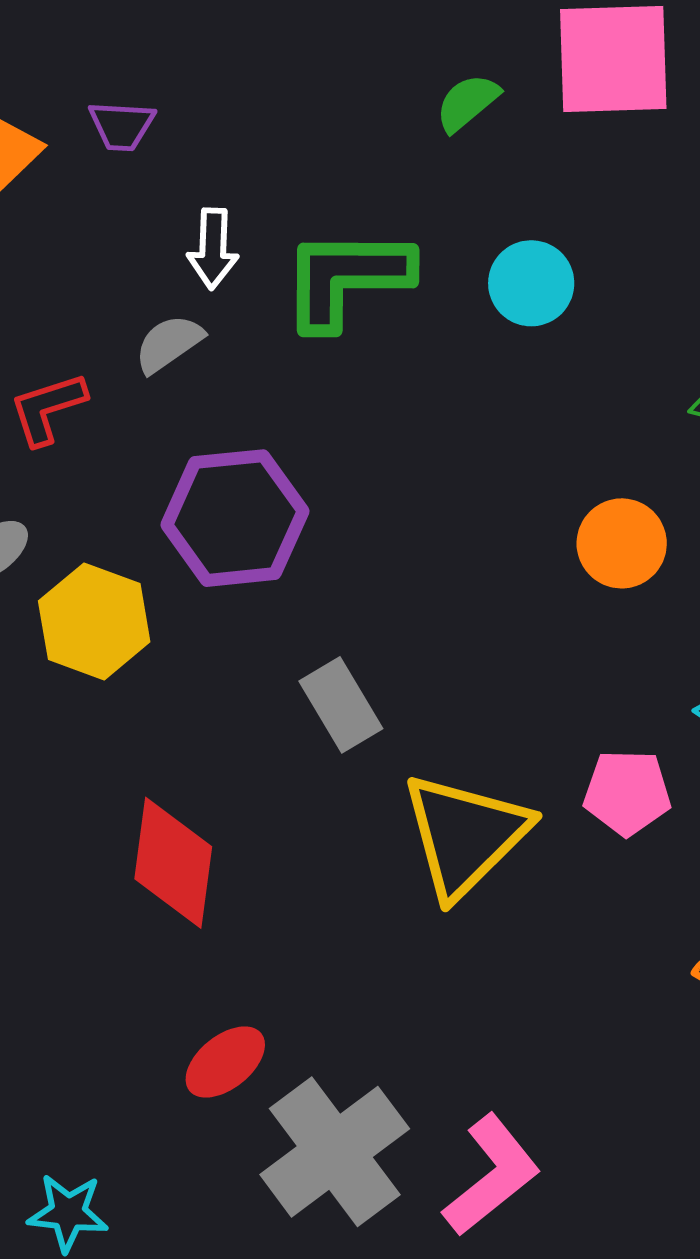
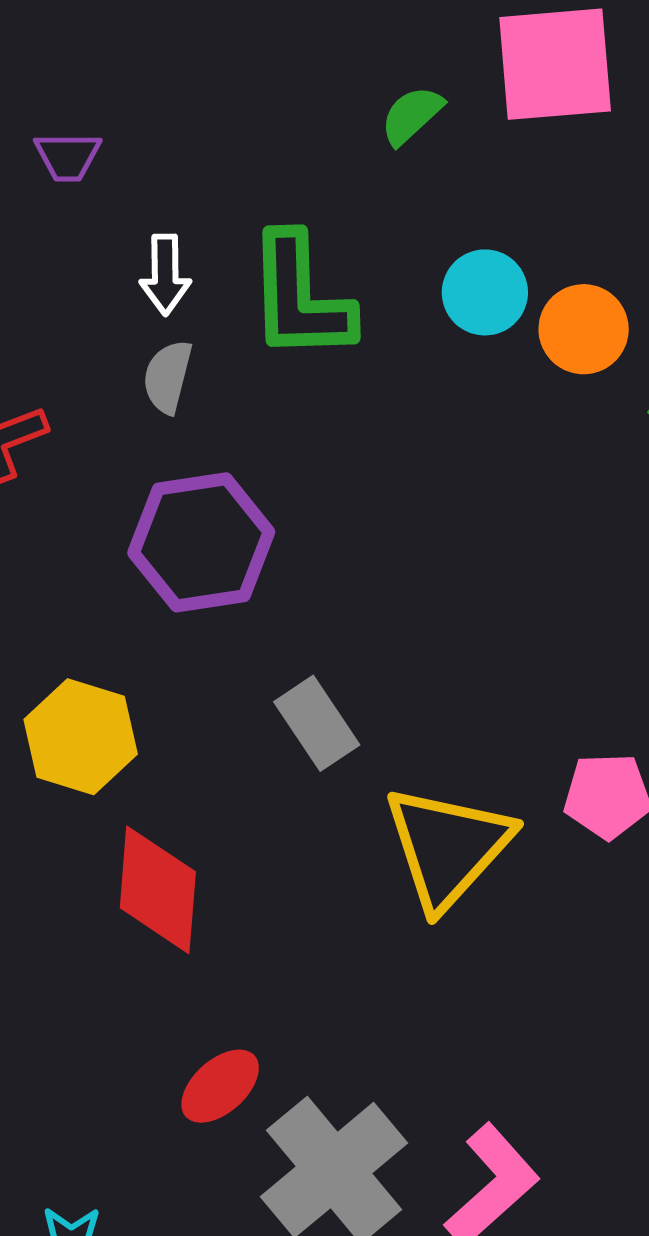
green L-shape: (346, 278) -> (300, 297), turned -89
gray semicircle: (169, 344) -> (168, 377), moved, turned -38
orange circle: (622, 543) -> (584, 329), moved
yellow hexagon: (94, 621) -> (81, 737), moved

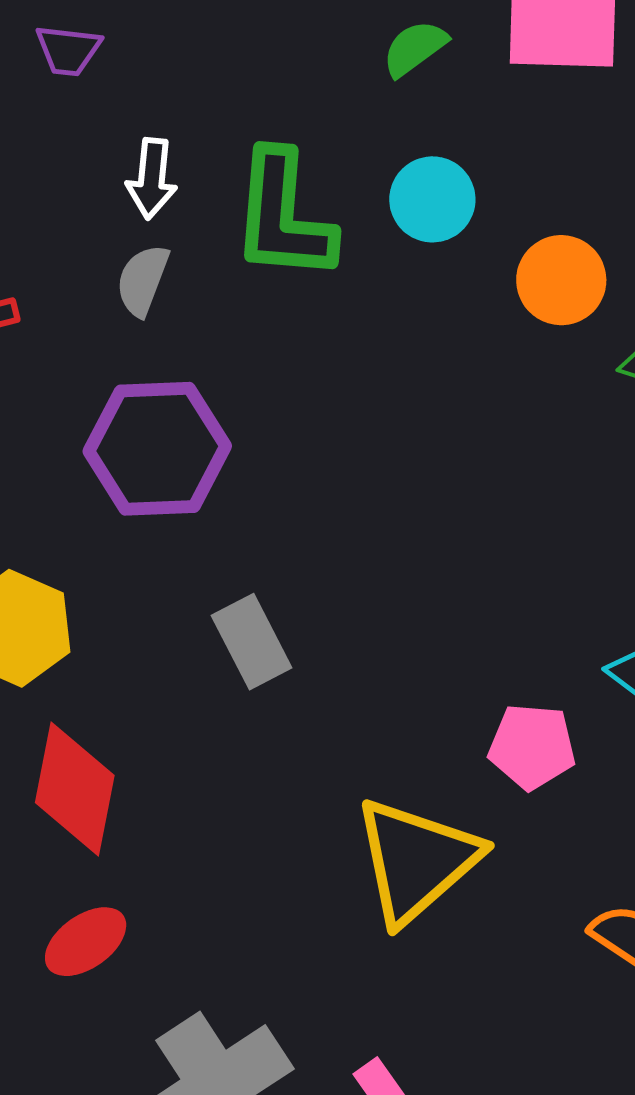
cyan circle: (485, 292) -> (432, 199), moved
yellow triangle: (448, 847) -> (416, 860), moved
red ellipse: (220, 1086) -> (86, 942), moved

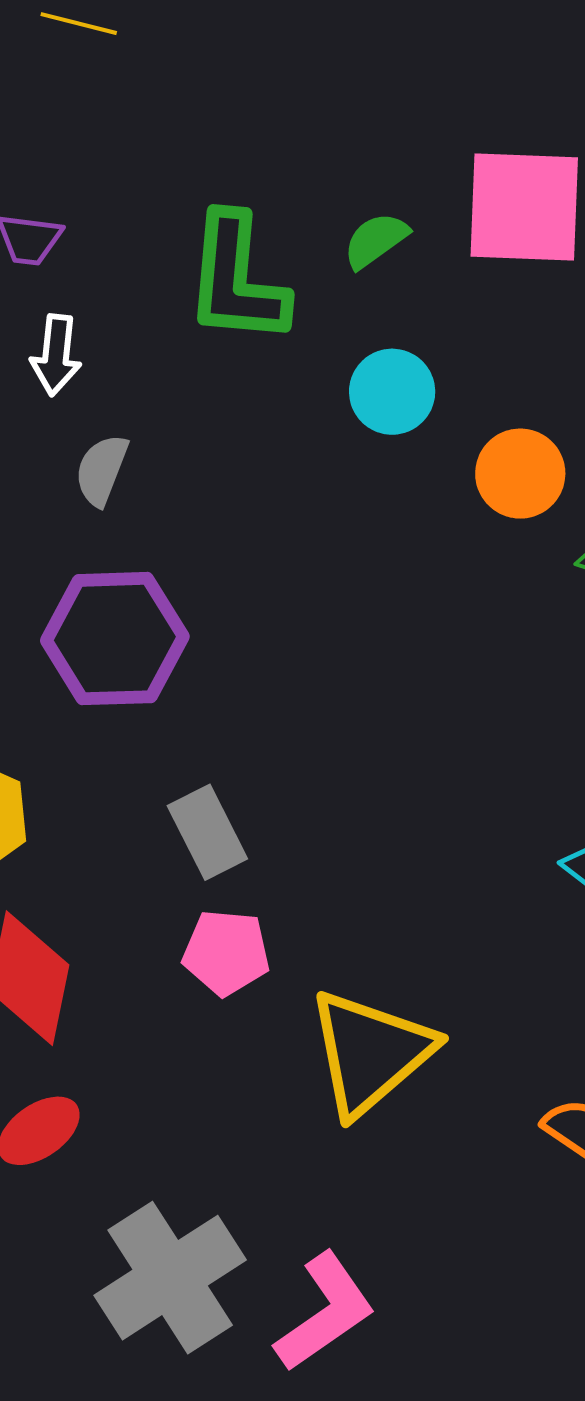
white arrow: (152, 179) -> (56, 355), moved
green L-shape: (283, 216) -> (236, 279), moved
pink pentagon: (532, 747) -> (226, 952), moved

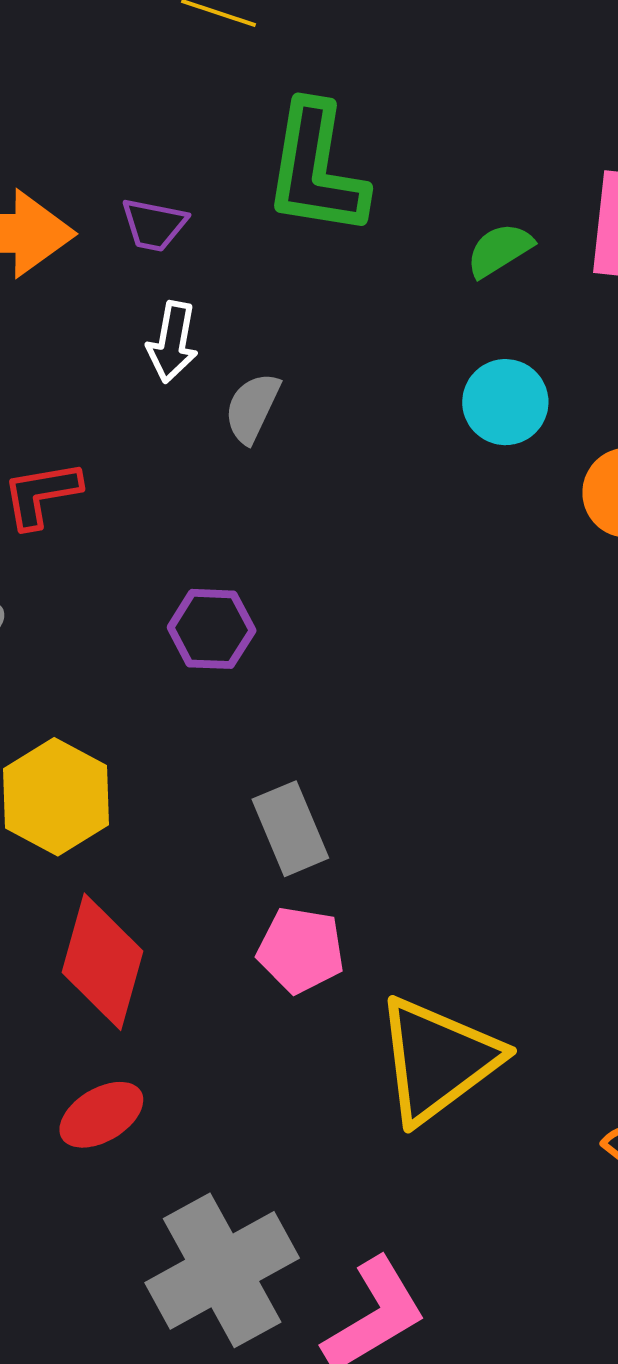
green L-shape: (236, 279) -> (316, 169), moved
gray semicircle: (102, 470) -> (252, 408), moved
purple hexagon: (115, 639) -> (212, 629), size x0.6

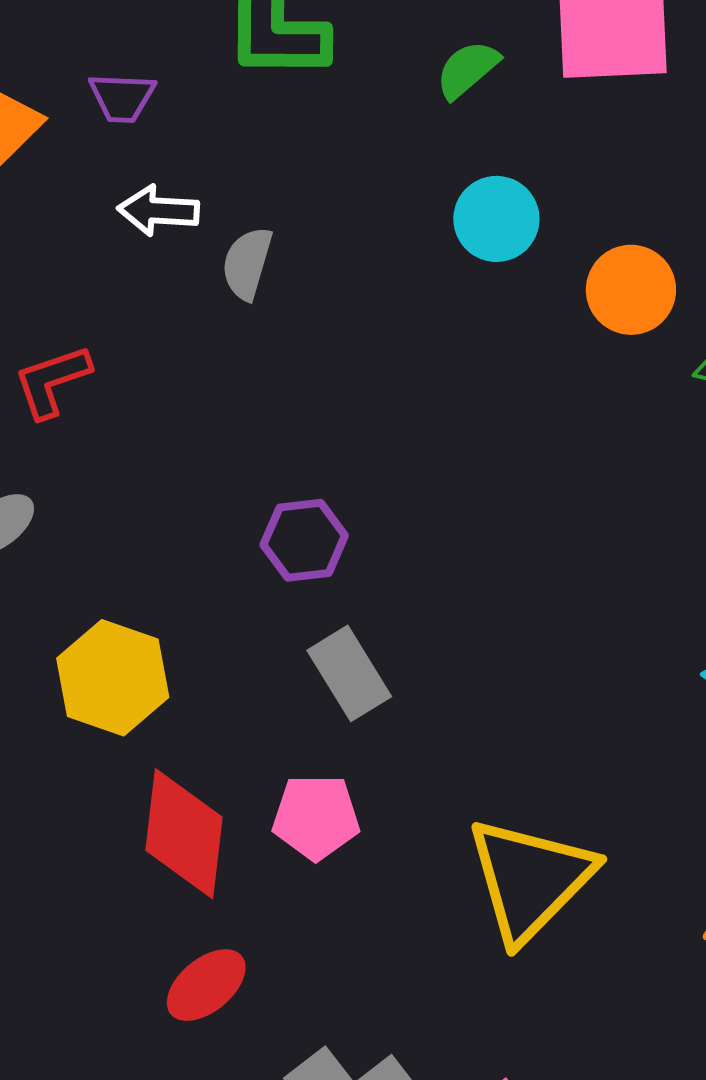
white arrow: (173, 342) -> (158, 211), turned 92
purple hexagon: (212, 629) -> (304, 540), moved
pink pentagon: (301, 950) -> (316, 817), moved

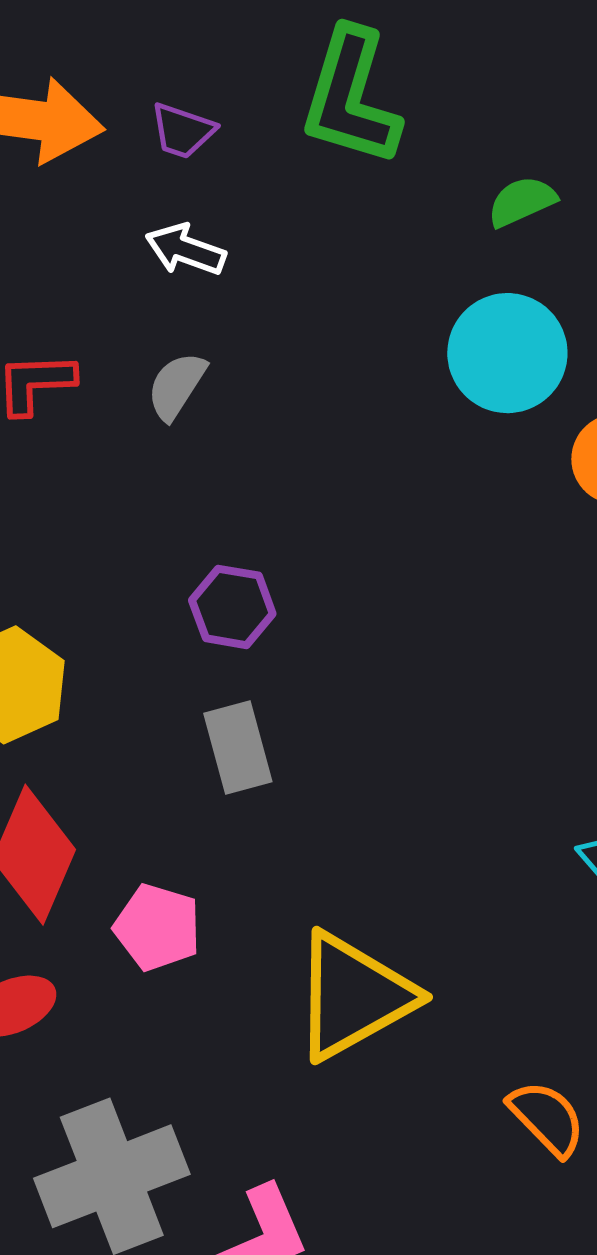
cyan circle: (496, 219) -> (507, 353), size x1.4
gray semicircle: (247, 263) -> (176, 386), moved
pink pentagon: (316, 817) -> (157, 927), moved

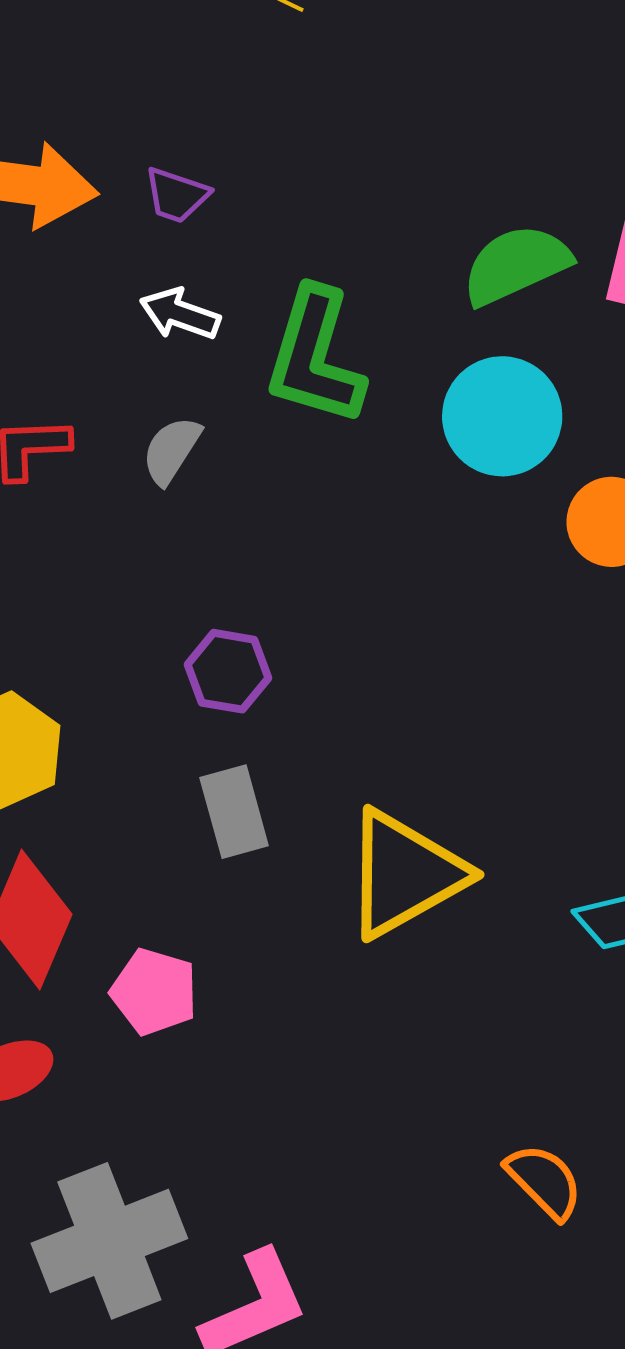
green L-shape: (351, 97) -> (315, 357), moved
green semicircle: (522, 202) -> (516, 265), size x1.6
yellow triangle: (353, 996) -> (405, 874), moved

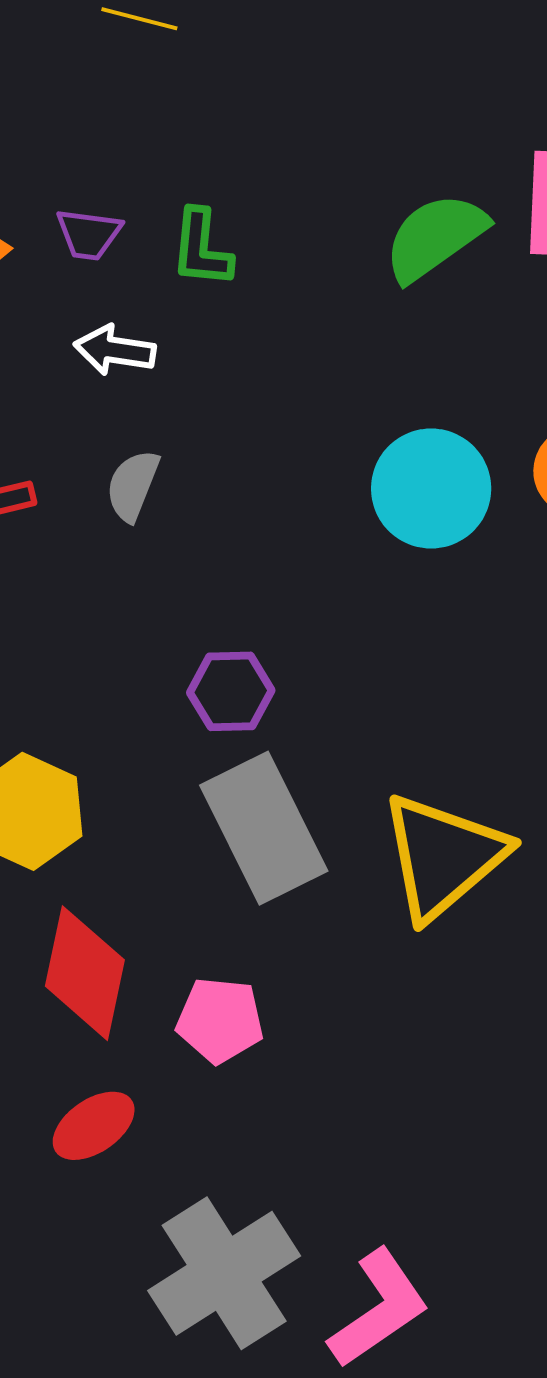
green L-shape: (315, 357) -> (201, 248), moved, size x0.6
cyan circle: (502, 416) -> (431, 488), moved
gray rectangle: (234, 812) -> (264, 828), size x1.6

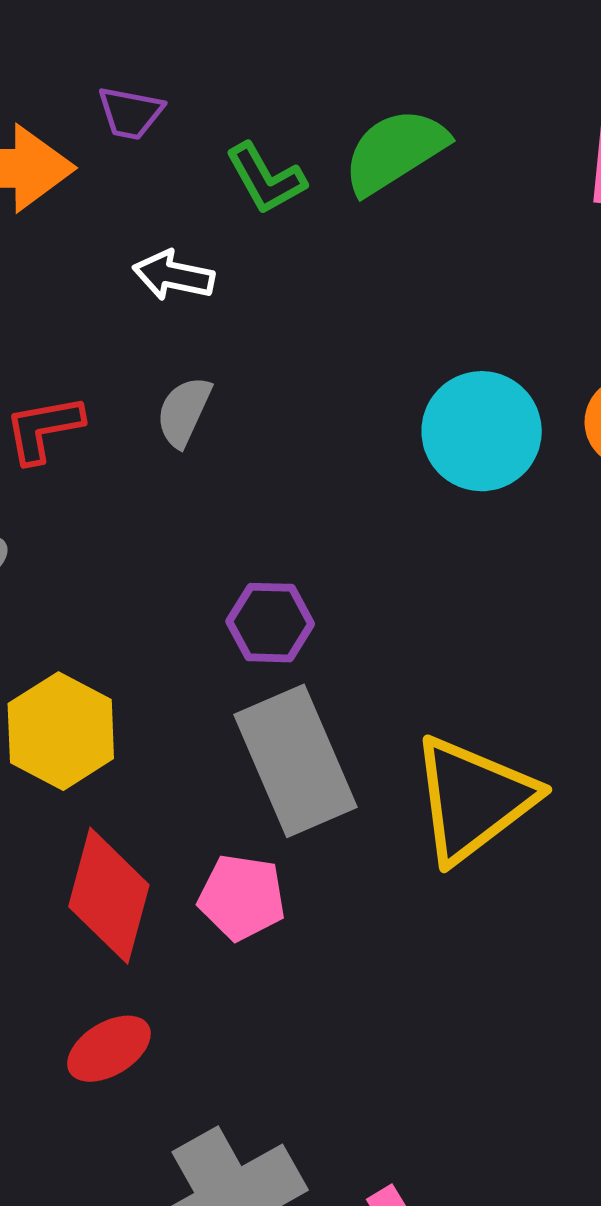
purple trapezoid: (89, 234) -> (130, 113), moved
green semicircle: (435, 237) -> (395, 151), moved
green L-shape: (201, 248) -> (266, 179), turned -38
pink pentagon: (220, 1020) -> (242, 897), moved

